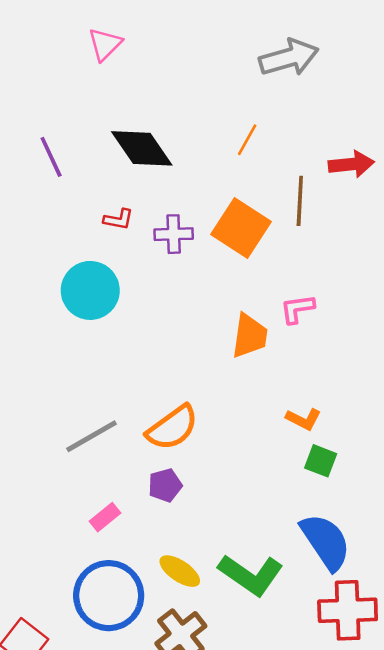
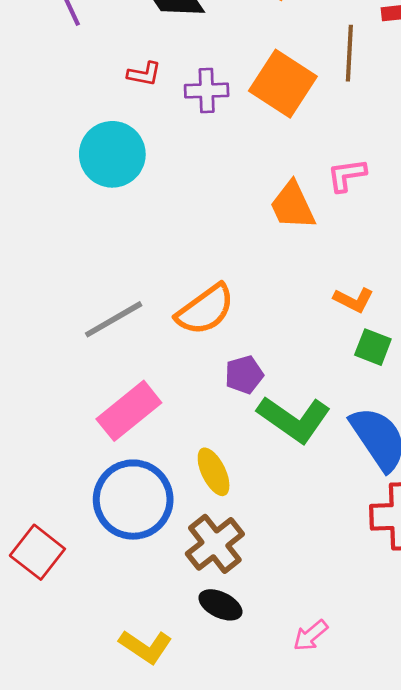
orange trapezoid: (250, 336) -> (293, 206), turned 147
purple pentagon: (165, 485) -> (244, 375), moved
pink rectangle: (105, 517) -> (129, 411), size x1.8
yellow ellipse: (180, 571) -> (214, 472), turned 30
green L-shape: (251, 575) -> (294, 419), moved

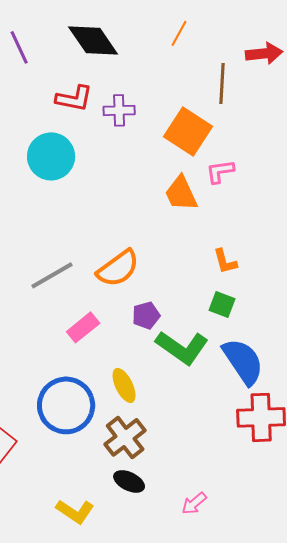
red L-shape: (144, 74) -> (74, 98), size x1.5
orange square: (283, 84) -> (188, 131), moved
orange L-shape: (354, 300) -> (225, 261), turned 48
green square: (373, 347) -> (222, 304), moved
pink rectangle: (129, 411) -> (83, 327), moved, size x0.7

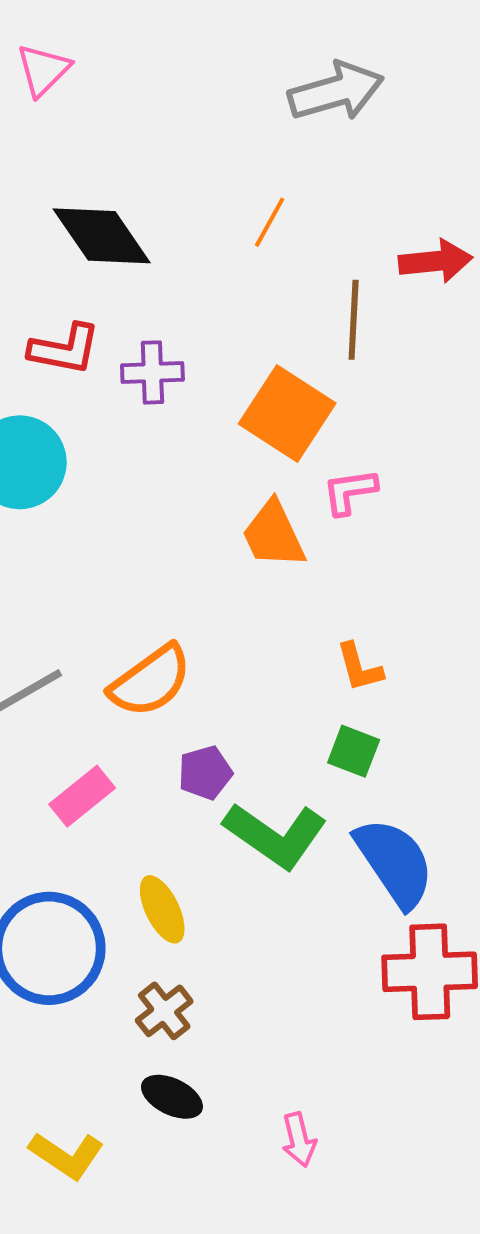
brown cross: (125, 437) -> (164, 1011), size x0.7
pink arrow: (194, 503) -> (299, 1140), turned -64

